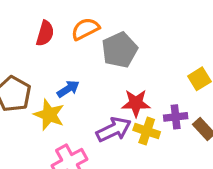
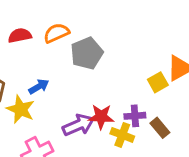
red semicircle: (45, 33) -> (20, 36), turned -120
red star: (136, 103) -> (101, 117), moved
yellow cross: (147, 131) -> (122, 135), moved

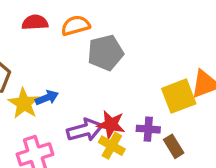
yellow square: (158, 82) -> (179, 96), size x1.5
blue arrow: (39, 87) -> (47, 98), moved
yellow cross: (122, 135) -> (112, 146), moved

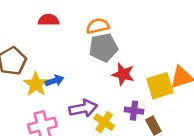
orange semicircle: (76, 26) -> (98, 26), moved
red star: (111, 124) -> (123, 74), moved

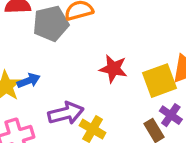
gray pentagon: (103, 48) -> (51, 24), moved
purple cross: (134, 111) -> (171, 115), moved, turned 30

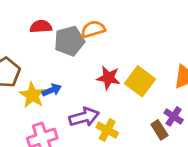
red star: (113, 69) -> (108, 78), moved
yellow square: (160, 81) -> (140, 81), moved, turned -32

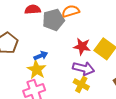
yellow star: (32, 95) -> (37, 70), moved
purple arrow: (84, 117) -> (84, 68), moved, turned 30

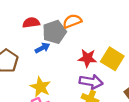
blue arrow: (41, 56) -> (42, 48), moved

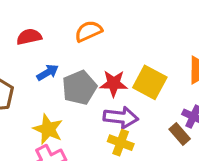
gray pentagon: (54, 32) -> (79, 88), moved

